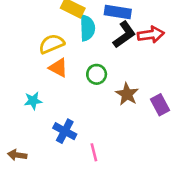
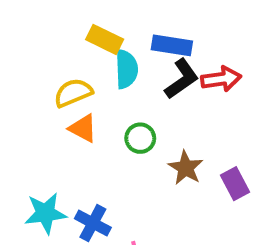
cyan star: (33, 101) -> (45, 213), moved, size x1.5

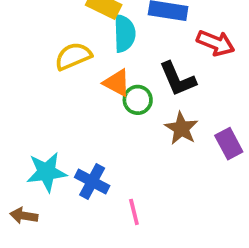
black L-shape: (182, 79) -> (178, 79), moved, turned 102
red arrow: (221, 79) -> (216, 43), turned 30
orange triangle: (83, 128) -> (117, 83), moved

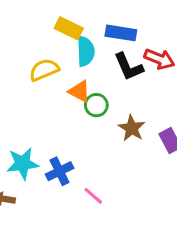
black L-shape: (178, 79) -> (129, 67), moved
blue cross: (92, 182) -> (59, 171), turned 36
pink line: (134, 212) -> (93, 196), turned -35

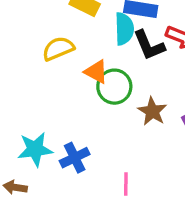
cyan semicircle: (86, 51) -> (124, 29), moved
green circle: (96, 105) -> (114, 87), size x1.4
pink line: (93, 196) -> (126, 184), moved, turned 50

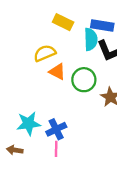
orange triangle: (96, 72) -> (57, 72), moved
pink line: (126, 184) -> (56, 149), moved

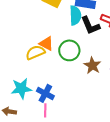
yellow semicircle: (45, 53) -> (35, 52), moved
blue cross: (56, 129) -> (45, 93), turned -36

